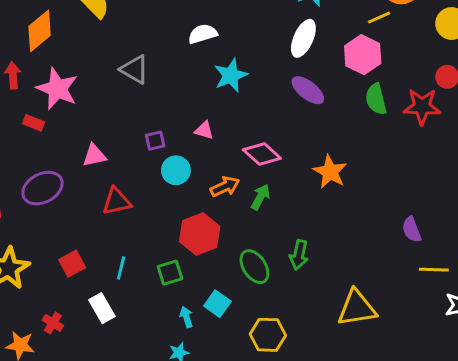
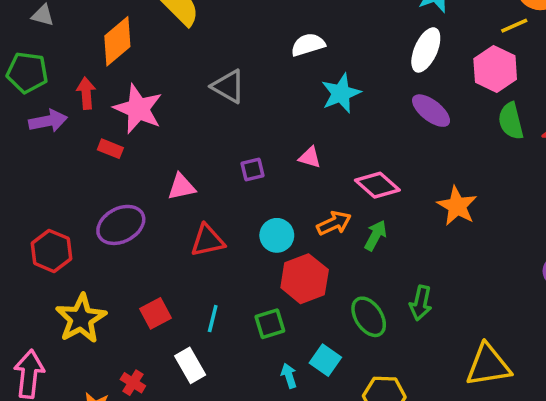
cyan circle: (176, 170) -> (277, 235), moved

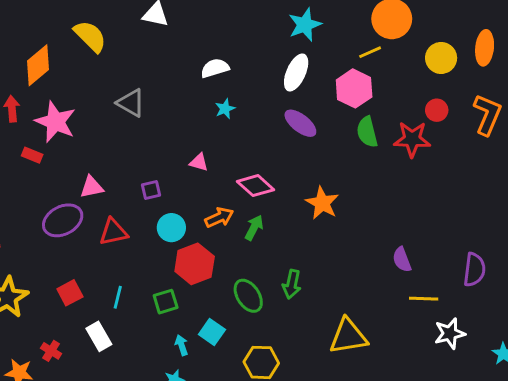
white semicircle: (308, 45) -> (215, 68), moved
cyan star: (341, 93) -> (225, 109), size x0.6
purple square: (253, 169) -> (151, 190), moved
purple ellipse: (121, 225) -> (63, 220), moved

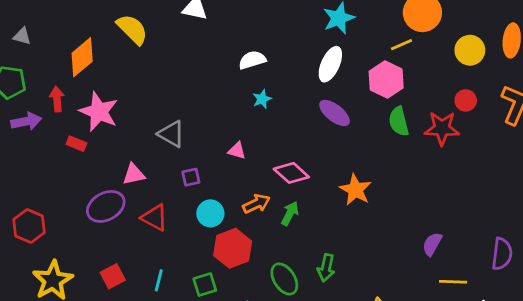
gray triangle: (131, 103) -> (171, 134), moved
red triangle: (113, 232) -> (155, 218), turned 40
purple semicircle: (402, 260) -> (432, 244), turned 50

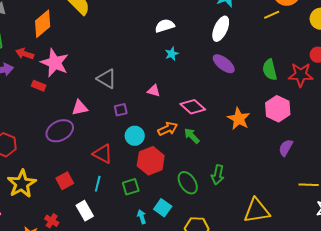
pink hexagon: (386, 80) -> (278, 109), moved
red arrow: (57, 99) -> (25, 54), turned -66
green arrow: (290, 213) -> (192, 136), turned -72
red triangle: (155, 218) -> (103, 154), moved
purple semicircle: (432, 244) -> (286, 148), moved

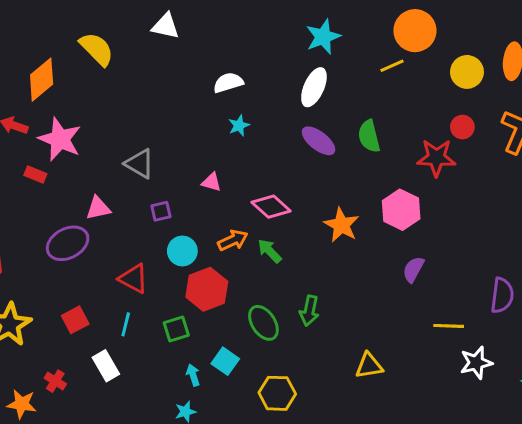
green semicircle: (270, 70) -> (369, 136), moved
yellow triangle: (257, 211) -> (369, 366), size x0.7

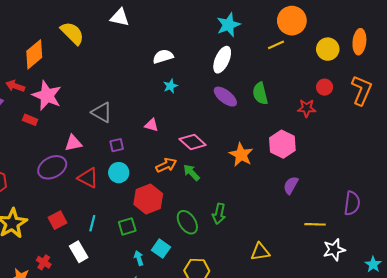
red star: (436, 158) -> (307, 108), size x0.7
cyan circle: (182, 251) -> (119, 173), moved
red triangle: (133, 279) -> (88, 178), moved

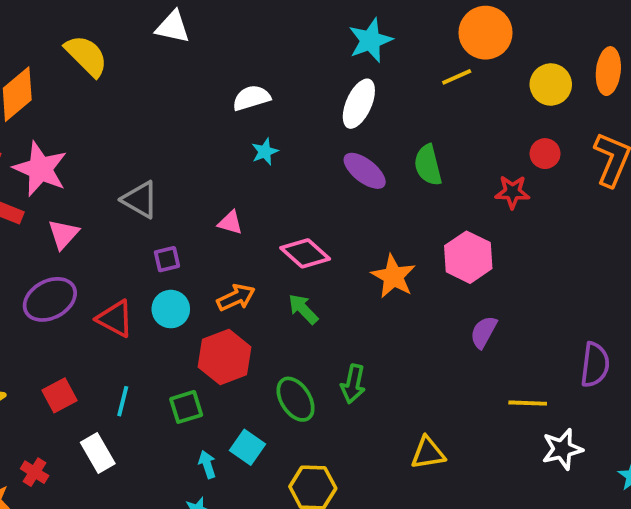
pink triangle: (73, 143) -> (63, 234), moved, turned -36
orange arrow: (166, 165) -> (236, 298), moved

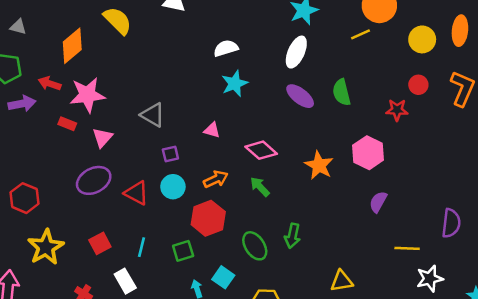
cyan star: (265, 152) -> (235, 83), size x1.5
pink star: (40, 169) -> (87, 95), turned -30

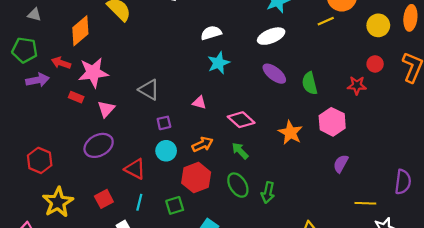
white ellipse: (296, 52) -> (271, 36), turned 44
green semicircle: (342, 92) -> (310, 83), moved
red triangle: (136, 193) -> (135, 169), moved
green ellipse: (255, 246) -> (238, 185), moved

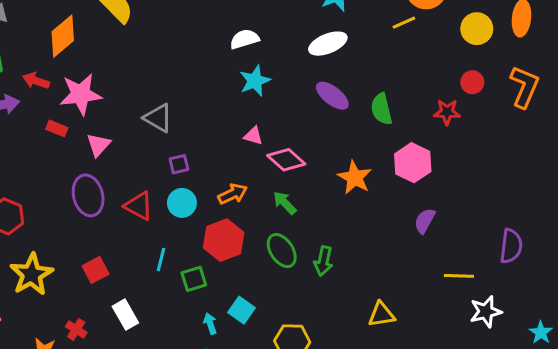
pink triangle: (199, 103) -> (253, 136), moved
purple ellipse: (99, 145) -> (88, 195), turned -76
red triangle: (135, 169) -> (139, 206), moved
cyan line: (139, 202) -> (161, 259), moved

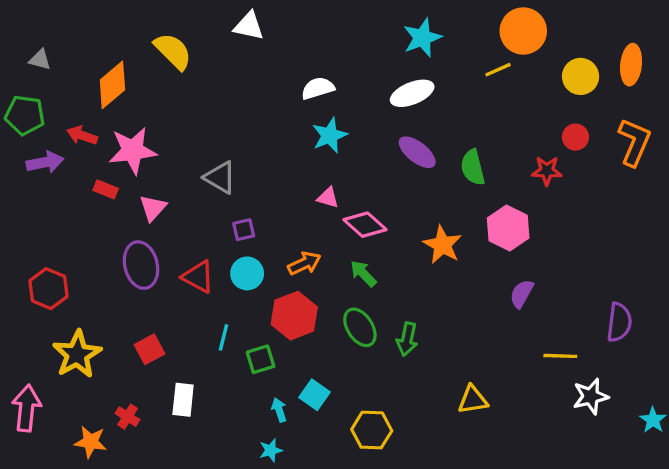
white rectangle: (125, 315) -> (183, 400), turned 36

